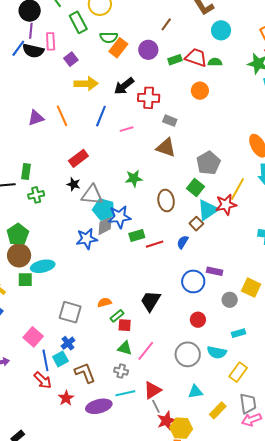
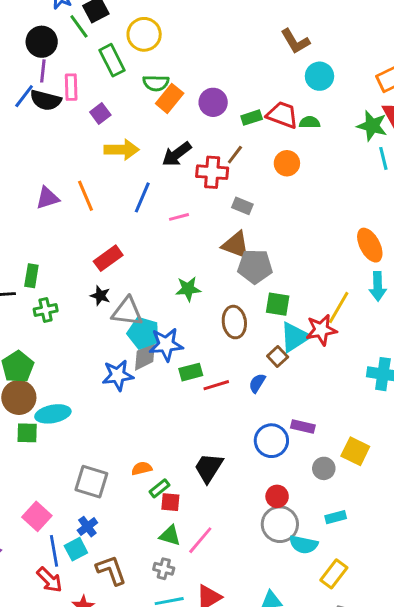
brown line: (166, 24) -> (235, 155), moved
gray pentagon: (208, 163) -> (255, 266), moved, turned 30
green square: (196, 188) -> (278, 304), turned -30
gray circle: (188, 354) -> (280, 524), moved

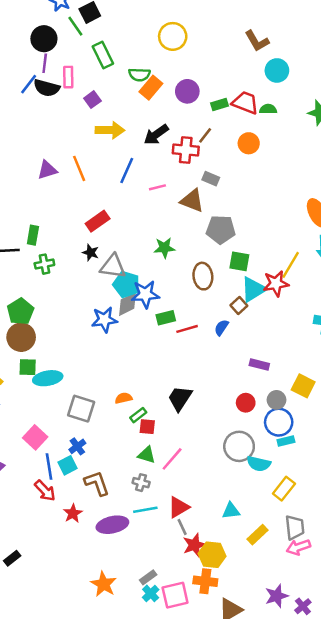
yellow circle: (144, 34) -> (173, 36), moved
brown triangle: (236, 245) -> (192, 201), moved
cyan ellipse: (53, 414) -> (48, 378), moved
blue circle: (271, 441) -> (279, 422), moved
red circle: (277, 496) -> (246, 403), moved

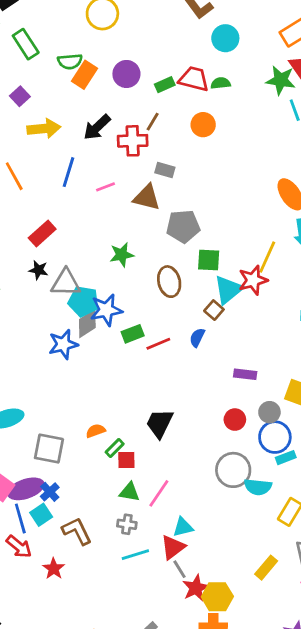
cyan triangle: (231, 511) -> (183, 527), moved
purple ellipse: (112, 525) -> (26, 489), moved

